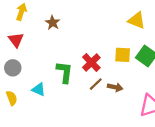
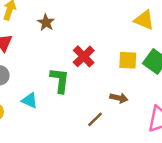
red cross: (91, 62) -> (84, 56), moved
brown line: (96, 84) -> (95, 119), moved

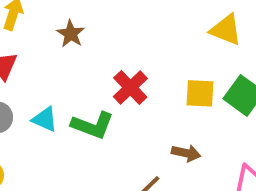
green L-shape: (60, 80) -> (93, 125), turned 104
cyan triangle: (30, 100) -> (45, 119), moved

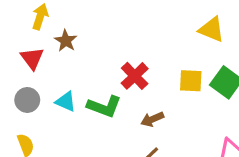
brown star: (71, 34) -> (66, 41), moved
brown arrow: (186, 153) -> (152, 119), moved, turned 145

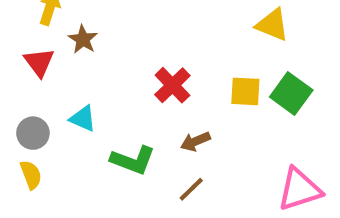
gray circle: (27, 100) -> (33, 133), moved
green L-shape: (104, 106) -> (133, 160), moved

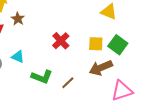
brown arrow: (195, 141) -> (101, 68), moved, size x1.6
brown line: (191, 189) -> (68, 83), moved

